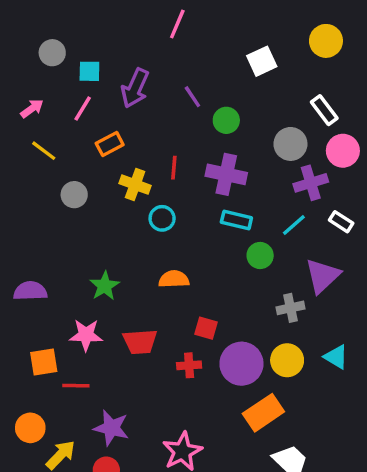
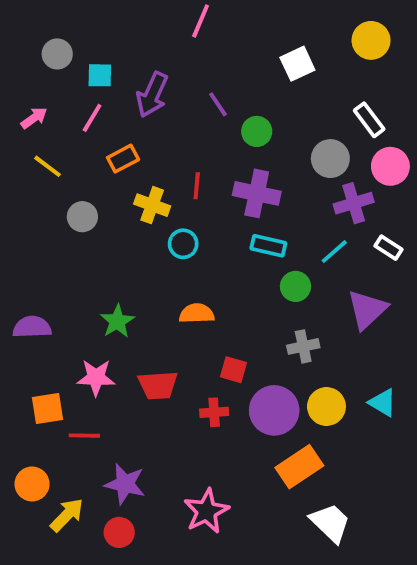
gray cross: (290, 308) -> (303, 346), moved

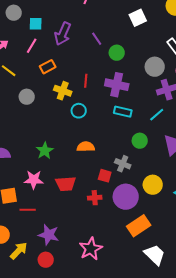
green circle: (295, 286) -> (140, 141), moved
gray cross: (303, 346) -> (123, 164), moved, turned 35
yellow circle: (326, 407) -> (153, 185), moved

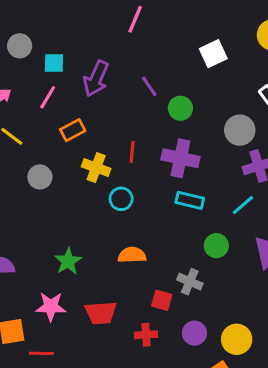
yellow circle: (153, 185) -> (237, 339), moved
purple circle: (126, 197) -> (194, 333), size x0.6

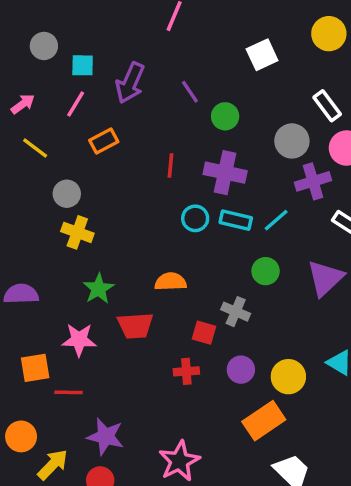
yellow cross: (96, 168) -> (77, 232), moved
cyan circle: (121, 199) -> (195, 218), moved
cyan line: (243, 205) -> (276, 220), moved
red trapezoid: (101, 313) -> (135, 326), moved

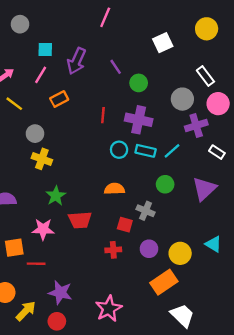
gray circle: (44, 46) -> (20, 24), moved
orange semicircle: (171, 282) -> (114, 189), moved

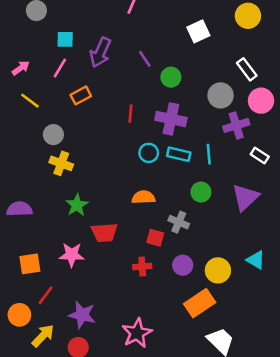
cyan line: (172, 151) -> (209, 154), turned -54
pink star: (43, 229) -> (72, 255), moved
red line: (36, 264) -> (46, 295), moved, turned -54

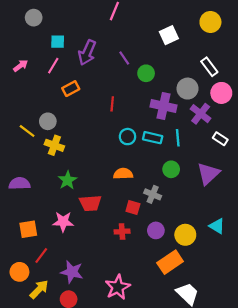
yellow line: (30, 101) -> (27, 131), moved
purple cross: (171, 119) -> (163, 106), moved
purple cross: (236, 125) -> (201, 114), turned -35

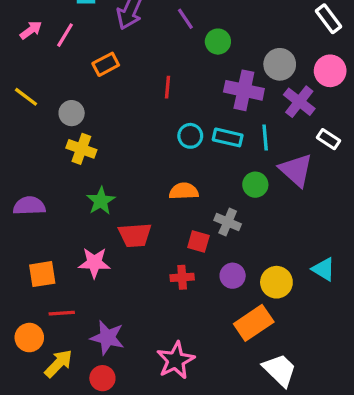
pink line: (53, 66) -> (65, 35), moved
white rectangle: (209, 67) -> (329, 19), moved
yellow line: (27, 131) -> (26, 97), moved
purple triangle: (208, 174) -> (296, 170), moved, turned -35
red line: (41, 256) -> (62, 313), turned 49

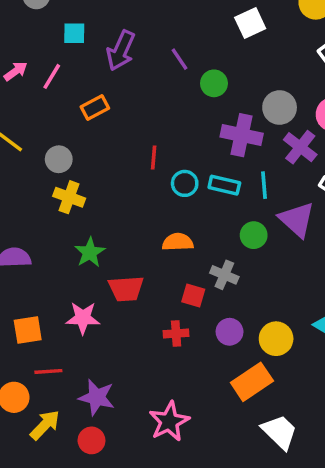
red line: (168, 87) -> (154, 158), moved

